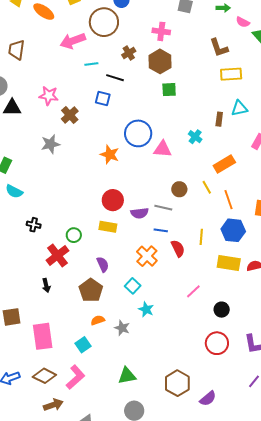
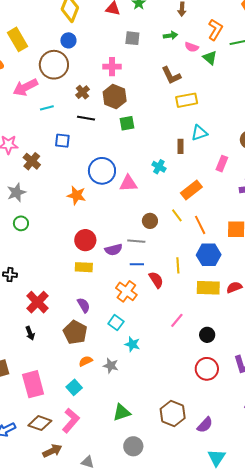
black line: (115, 78) -> (86, 118), moved
green circle: (74, 235) -> (21, 223), moved

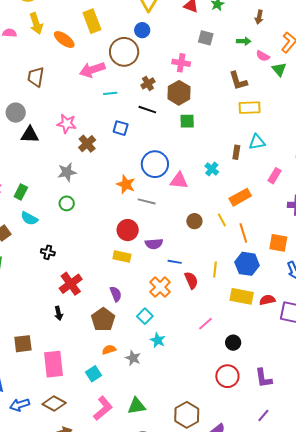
gray line: (136, 241) -> (147, 201), moved
pink L-shape: (71, 420) -> (103, 408), moved

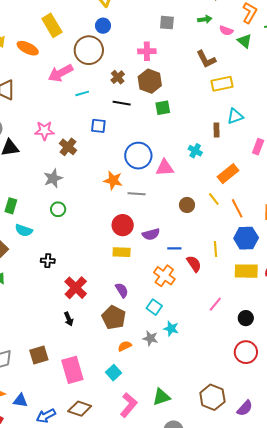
gray star: (133, 358) -> (150, 338), moved

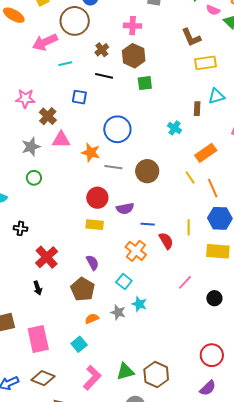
pink triangle: (165, 168) -> (61, 140), moved
brown circle: (187, 205) -> (147, 171), moved, size x1.5
red circle: (246, 352) -> (212, 355), moved
brown hexagon: (212, 397) -> (156, 375), moved

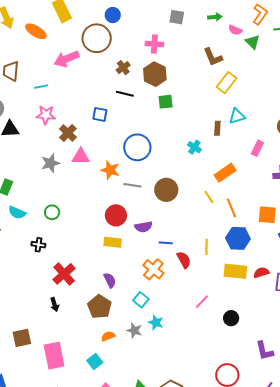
yellow rectangle: (205, 63) -> (227, 83), turned -45
cyan line: (65, 64) -> (41, 87), moved
green circle: (34, 178) -> (52, 212), moved

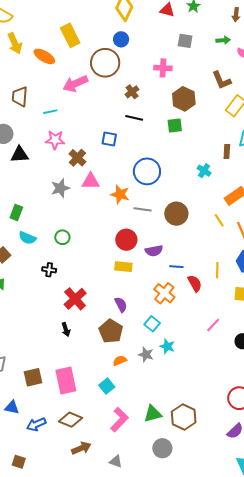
brown hexagon: (155, 74) -> (184, 99), moved
brown square: (22, 338) -> (33, 377), moved

